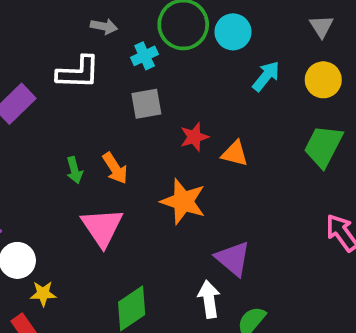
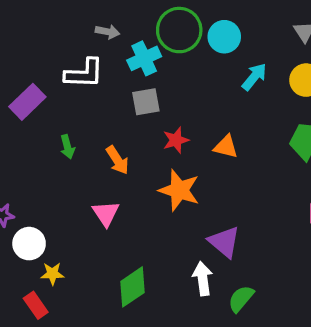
cyan cross: (145, 56) -> (144, 58), size x1.4
red star: (194, 137) -> (176, 140), moved
green arrow: (74, 170) -> (67, 147), moved
pink triangle: (102, 227) -> (106, 214), size x0.7

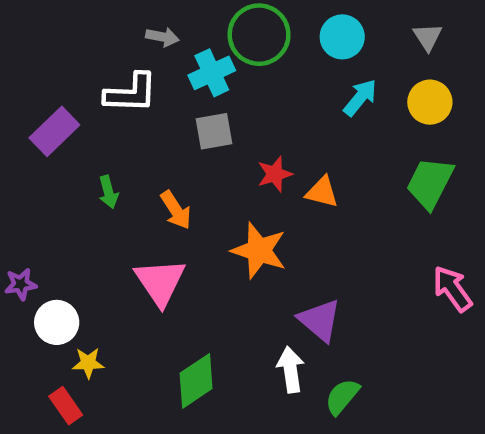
cyan circle: (224, 37) -> (342, 37), moved
red star: (176, 140) -> (275, 174), moved
pink triangle: (106, 214) -> (160, 282), size x1.4

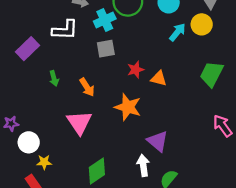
yellow circle: (430, 102) -> (202, 24), moved

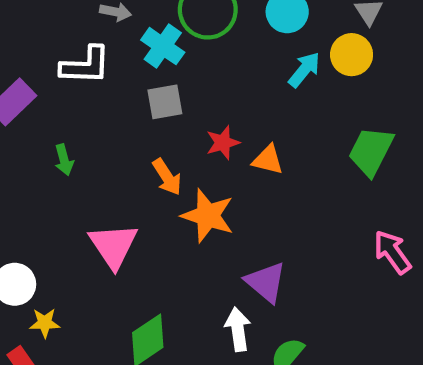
cyan cross: (105, 20) -> (163, 46), turned -30
orange arrow: (87, 87) -> (167, 177), moved

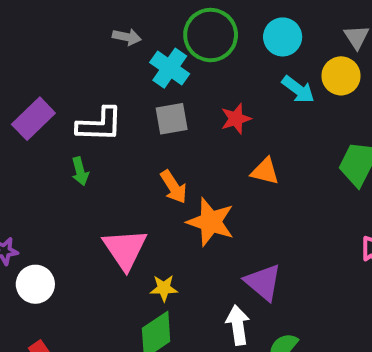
white L-shape: (85, 65) -> (100, 125), moved
cyan arrow: (304, 70) -> (298, 90), turned 88
red star: (223, 143) -> (236, 119), moved
yellow star: (45, 323) -> (164, 288), moved

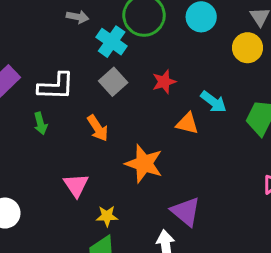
cyan arrow: (298, 90) -> (214, 102), moved
gray square: (172, 119) -> (113, 82), turned -32
orange arrow: (174, 187) -> (98, 128), moved
pink triangle: (125, 249) -> (76, 185), size x0.7

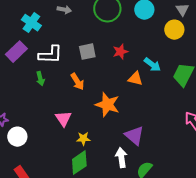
cyan cross: (112, 42) -> (31, 23), moved
gray square: (113, 82) -> (87, 52), turned 30

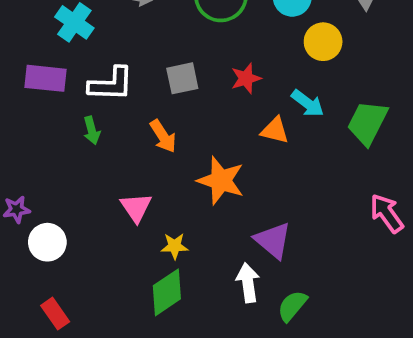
yellow circle: (174, 30) -> (323, 42), moved
purple rectangle: (16, 52) -> (45, 78), turned 50

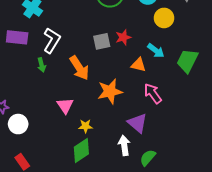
gray square: (182, 78) -> (102, 41), moved
white L-shape: (111, 84) -> (52, 40), turned -60
orange arrow: (163, 136) -> (79, 68), size x1.4
orange star: (221, 181) -> (110, 91), turned -30
pink arrow: (387, 213) -> (153, 93), moved

